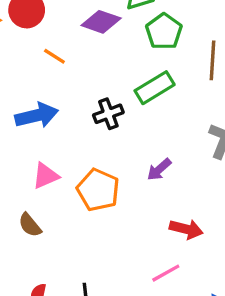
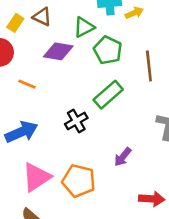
pink triangle: (45, 176) -> (36, 177), size x1.4

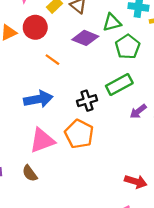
purple arrow: (123, 157) -> (138, 111), moved
orange pentagon: (79, 181) -> (79, 134), moved

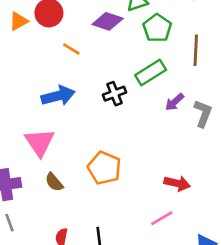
orange pentagon: (79, 134) -> (104, 168), moved
pink triangle: (42, 140) -> (40, 142), moved, turned -40

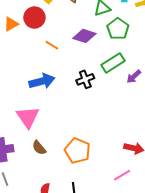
purple diamond: (108, 21) -> (84, 36), moved
purple arrow: (174, 102) -> (134, 77), moved
orange pentagon: (104, 168) -> (77, 151), moved

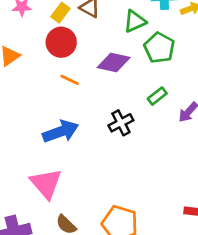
red circle: (34, 18) -> (61, 42), moved
green rectangle: (113, 63) -> (157, 96), size x0.6

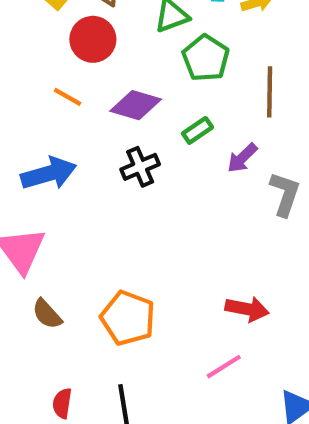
red circle: (61, 42) -> (93, 39), moved
purple diamond: (114, 62) -> (136, 105), moved

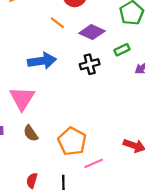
pink line: (224, 367) -> (94, 163), moved

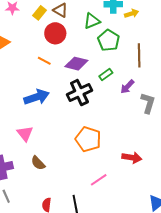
black cross: (90, 64) -> (79, 92), size x1.4
pink triangle: (22, 98) -> (25, 134), size x0.7
orange pentagon: (72, 141) -> (88, 139), moved

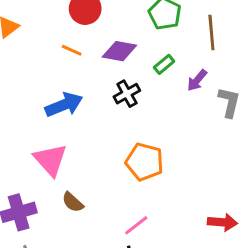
black cross: (79, 92) -> (127, 94), size x0.7
pink triangle: (25, 134) -> (50, 160), size x1.4
red arrow: (132, 158) -> (222, 222), moved
pink line: (99, 180) -> (136, 225), moved

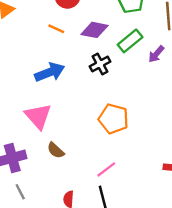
green rectangle: (164, 64) -> (130, 41), size x1.5

